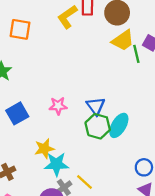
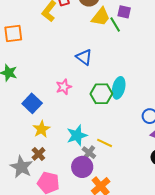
blue triangle: (96, 106) -> (84, 57), moved
yellow star: (44, 149) -> (41, 129), moved

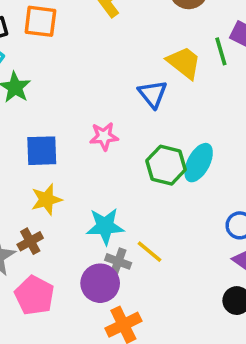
yellow trapezoid: (101, 17) -> (184, 63), moved, turned -105
blue square: (32, 103) -> (42, 151), turned 30
gray cross: (89, 153) -> (118, 261), turned -32

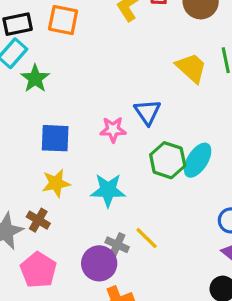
blue triangle: (153, 94) -> (147, 112), moved
cyan star: (105, 226) -> (108, 190), moved
brown cross: (30, 241) -> (38, 220), turned -35

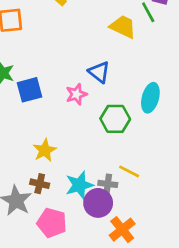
blue square: (55, 138) -> (30, 90), moved
green hexagon: (168, 160) -> (115, 119), moved
cyan star: (108, 190) -> (79, 185), moved

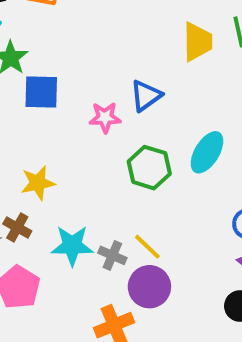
yellow trapezoid: (123, 27) -> (198, 42), turned 48
blue triangle: (99, 72) -> (146, 96), turned 30
purple circle: (98, 203) -> (149, 287), moved

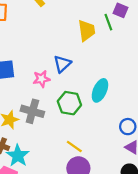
cyan star: (72, 246) -> (18, 156), moved, turned -30
gray cross: (112, 255) -> (32, 111), moved, size x1.5

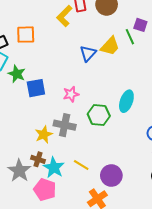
yellow trapezoid: (87, 31) -> (110, 46), turned 55
blue triangle: (62, 64) -> (88, 53), moved
yellow line: (74, 147) -> (81, 165), moved

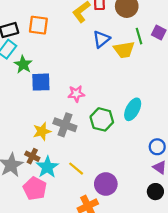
green line: (130, 37) -> (139, 36), moved
yellow trapezoid: (110, 46) -> (124, 50), turned 30
blue triangle: (88, 53) -> (101, 39), moved

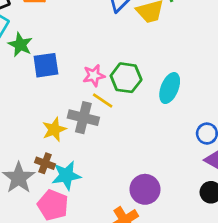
green hexagon: (102, 119) -> (126, 78), moved
cyan star: (47, 167) -> (66, 175), turned 30
yellow line: (76, 169) -> (103, 101), moved

